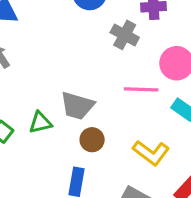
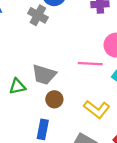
gray cross: (125, 35) -> (38, 15), moved

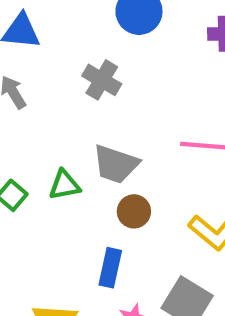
gray cross: (38, 15) -> (102, 80), moved

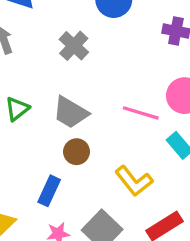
green triangle: (64, 185) -> (17, 109), moved, turned -40

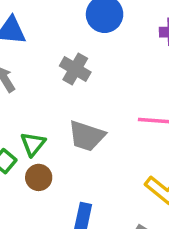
brown circle: (76, 152) -> (39, 177), moved

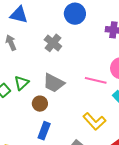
brown circle: (39, 177) -> (40, 104), moved

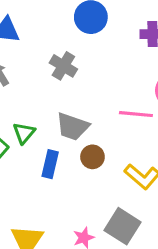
brown circle: (40, 104) -> (92, 157), moved
blue rectangle: (44, 131) -> (50, 164), moved

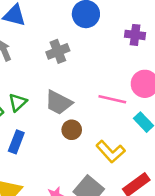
gray cross: (63, 66) -> (58, 51), turned 30
blue rectangle: (50, 164) -> (16, 142), moved

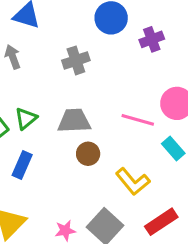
purple cross: (135, 35) -> (152, 39), moved, turned -30
gray trapezoid: (59, 102) -> (74, 121), turned 148

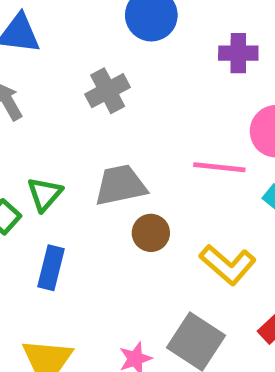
purple cross: (152, 39) -> (238, 53), moved, turned 30

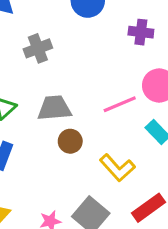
gray cross: (108, 91) -> (38, 48), moved
pink line: (219, 167) -> (120, 104), turned -36

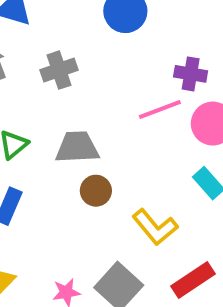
purple cross: (141, 32) -> (191, 74), moved
pink line: (120, 104) -> (160, 110), moved

